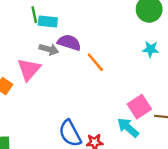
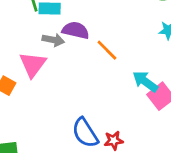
cyan arrow: (128, 128) -> (145, 81), moved

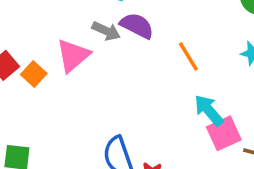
orange line: (107, 50) -> (188, 56), moved

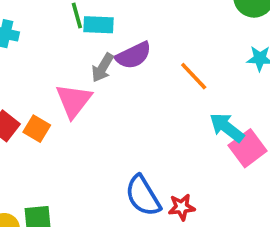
purple semicircle: (137, 26) -> (133, 55), turned 140
gray arrow: (106, 31) -> (103, 68), turned 108

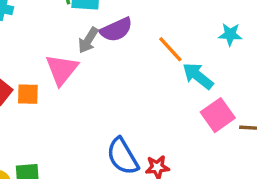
cyan arrow: (227, 128) -> (198, 76), moved
orange square: (37, 129) -> (28, 94), turned -30

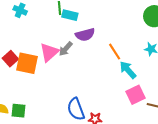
gray arrow: (88, 40) -> (66, 49), moved
orange square: (28, 94) -> (27, 63), size x1.6

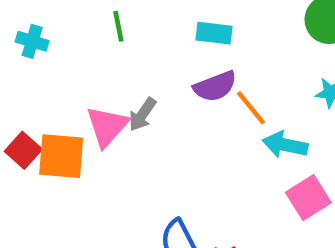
cyan rectangle: (70, 15) -> (214, 33), moved
purple semicircle: (85, 35) -> (215, 86), moved
cyan arrow: (128, 70) -> (285, 145), turned -30

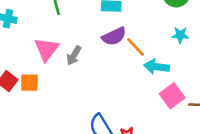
pink triangle: (107, 126) -> (47, 49), moved
orange square: (61, 156) -> (29, 83), size x0.7

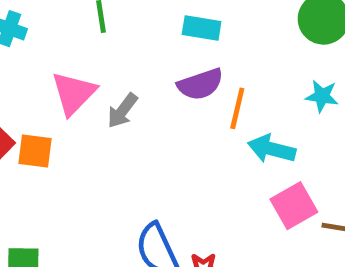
orange line: (136, 47) -> (237, 108), turned 50

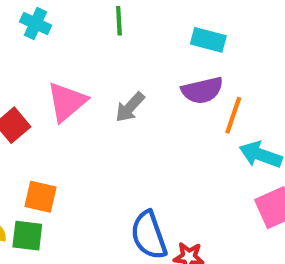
pink triangle: (74, 93) -> (67, 102), moved
orange square: (35, 151) -> (40, 197), moved

